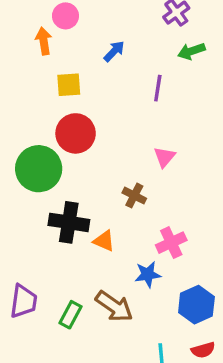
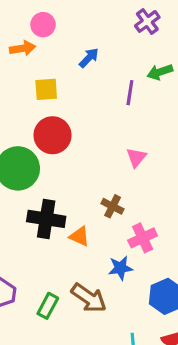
orange arrow: (44, 41) -> (22, 48), turned 90
green arrow: (191, 51) -> (160, 72), moved
brown cross: (134, 196) -> (113, 206), moved

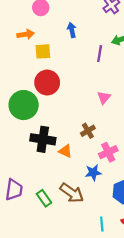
orange arrow: (22, 48) -> (26, 34), moved
blue arrow: (89, 58) -> (72, 30), turned -56
brown cross: (113, 206) -> (88, 131), turned 32
green rectangle: (48, 306) -> (44, 198), turned -63

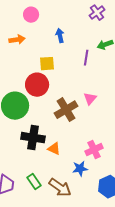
yellow square: (43, 51) -> (47, 64), moved
brown cross: (88, 131) -> (66, 110), moved, size x1.6
green rectangle: (44, 198) -> (34, 182), moved

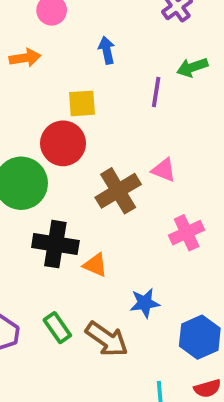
pink triangle: (90, 99) -> (164, 170), turned -48
pink cross: (94, 150) -> (187, 233), moved

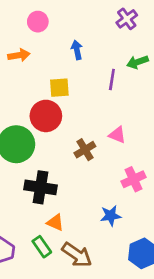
brown cross: (118, 191) -> (85, 150), size x0.7
orange triangle: (95, 265) -> (55, 222), moved
blue star: (145, 303) -> (111, 216), moved

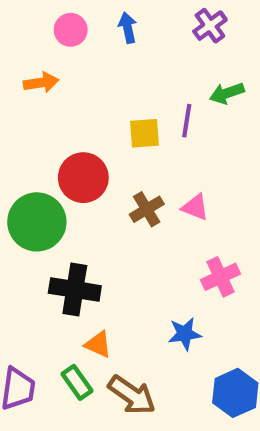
blue arrow: (77, 50) -> (128, 28), moved
yellow square: (59, 88) -> (145, 133), moved
brown cross: (85, 150) -> (147, 209), moved

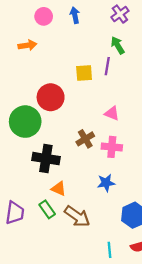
green arrow: (227, 93) -> (118, 45), moved, turned 78
brown cross: (147, 209) -> (85, 139), moved
pink cross: (221, 277) -> (112, 147), moved, turned 30

